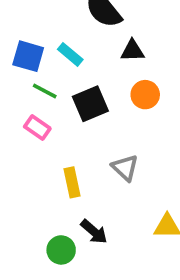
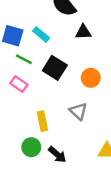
orange circle: (145, 95) -> (91, 78), moved
black square: (90, 104) -> (55, 68), turned -35
green circle: (61, 250) -> (31, 147), moved

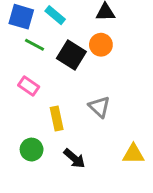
orange circle: (91, 78) -> (101, 45), moved
pink rectangle: (19, 84) -> (29, 86), moved
green circle: (31, 147) -> (32, 150), moved

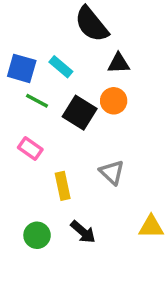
green circle: (32, 150) -> (37, 235), moved

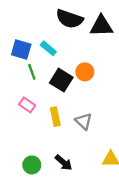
black semicircle: (91, 24) -> (70, 19), turned -32
black triangle: (119, 63) -> (101, 26), moved, size x1.5
green line: (37, 101) -> (32, 72), turned 42
yellow rectangle: (63, 186) -> (55, 117), moved

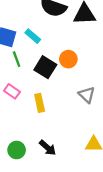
gray triangle: (84, 121) -> (87, 95), moved

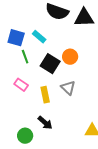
gray triangle: (87, 95) -> (68, 88), moved
black arrow: (48, 148) -> (45, 123), moved

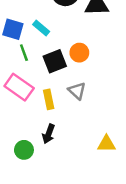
black square: (50, 64) -> (55, 61), turned 36
pink rectangle: (21, 85) -> (19, 87), size x1.6
black arrow: (45, 123) -> (49, 134), turned 70

